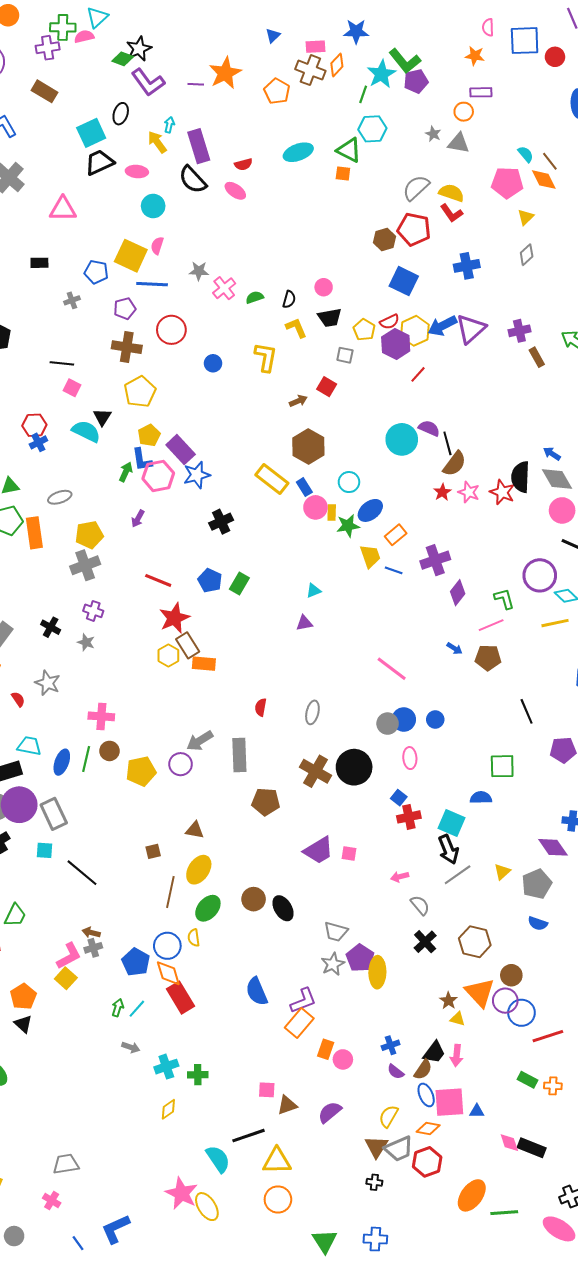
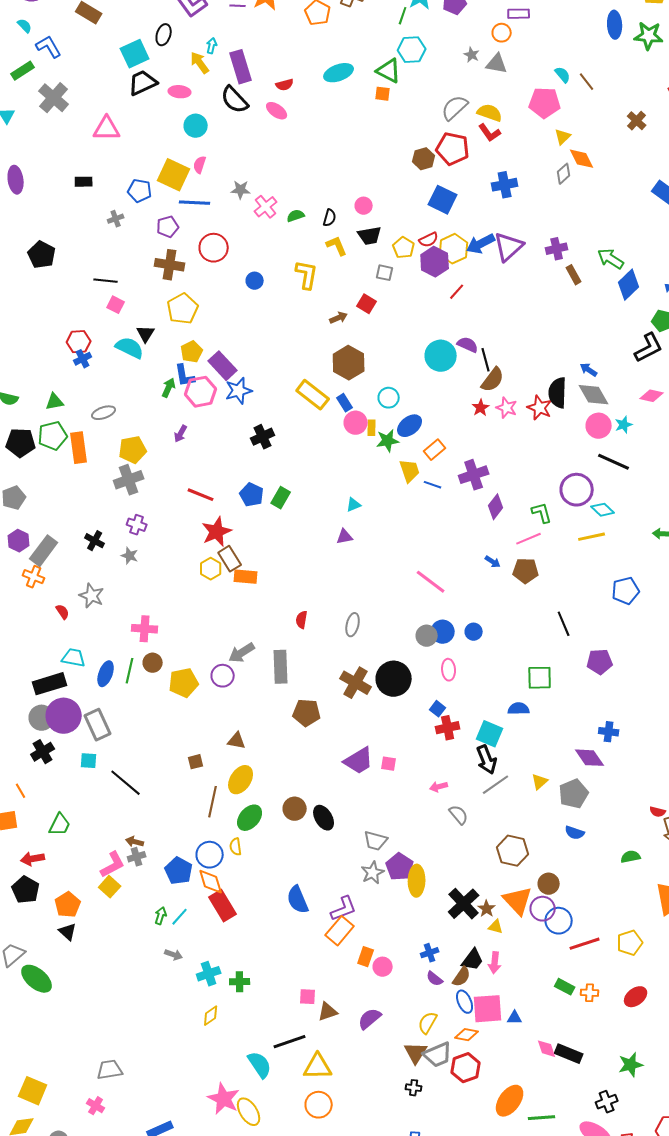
orange diamond: (544, 180) -> (582, 159), moved
black cross: (425, 942) -> (464, 904), moved, size x1.4

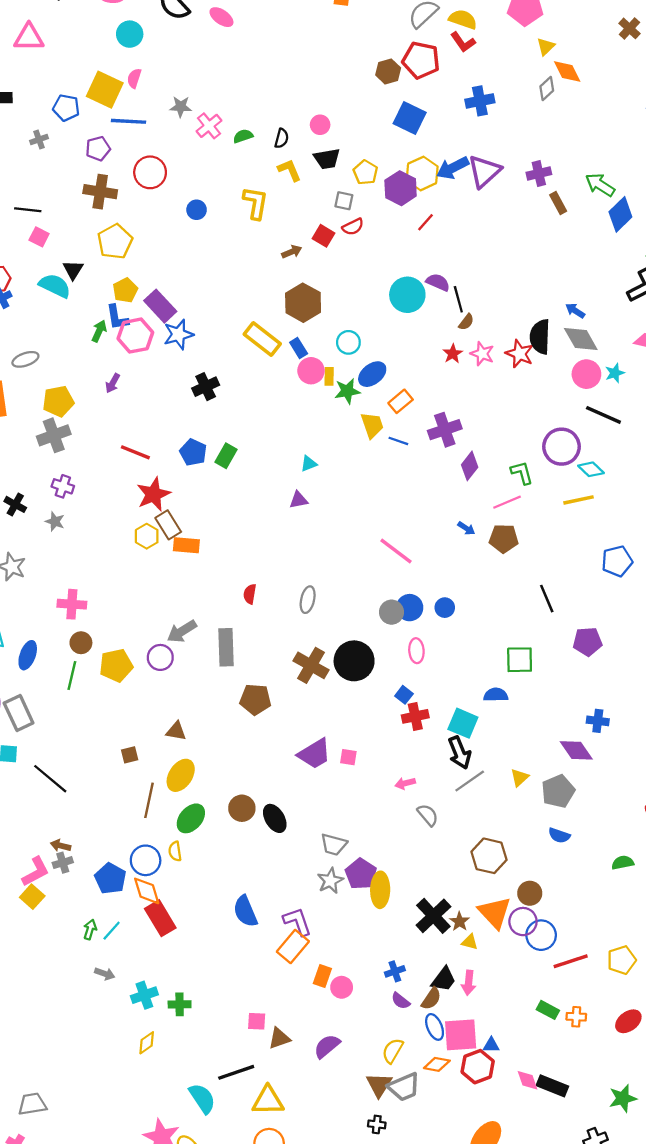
red semicircle: (429, 240) -> (353, 227), moved
brown semicircle: (493, 380) -> (466, 322), size x0.6
green line: (130, 671) -> (72, 676), moved
purple L-shape: (344, 909) -> (297, 922), turned -88
red hexagon: (466, 1068) -> (478, 1067), moved

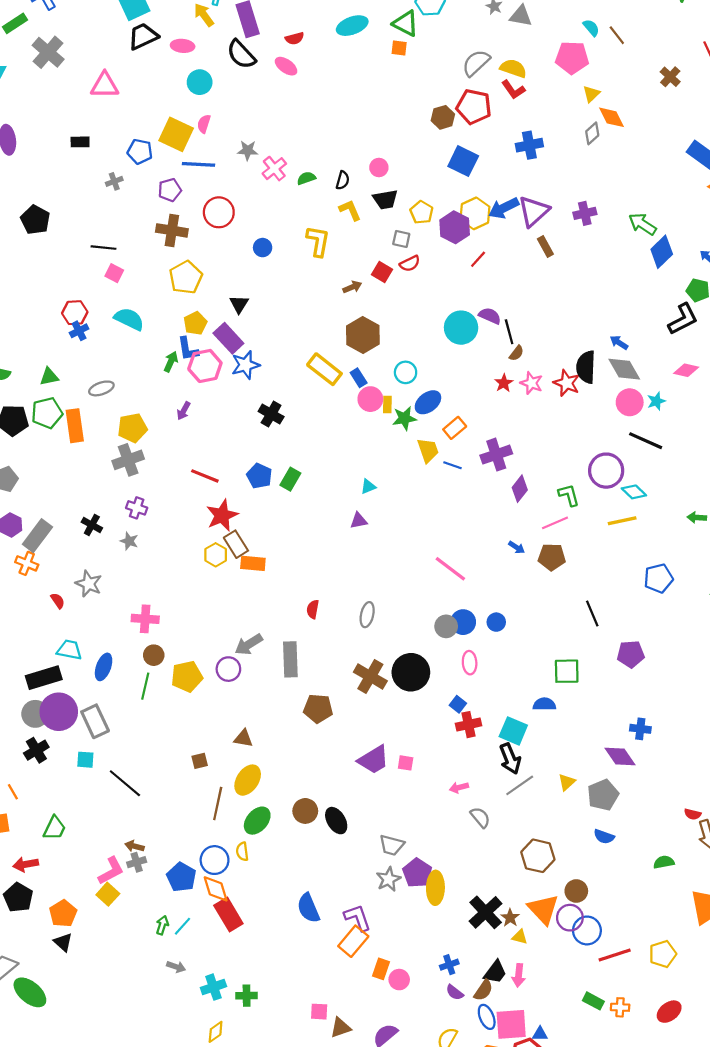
brown rectangle: (558, 203) -> (545, 246), moved
black triangle: (73, 270) -> (239, 304), moved
black cross: (206, 387) -> (271, 414), turned -35

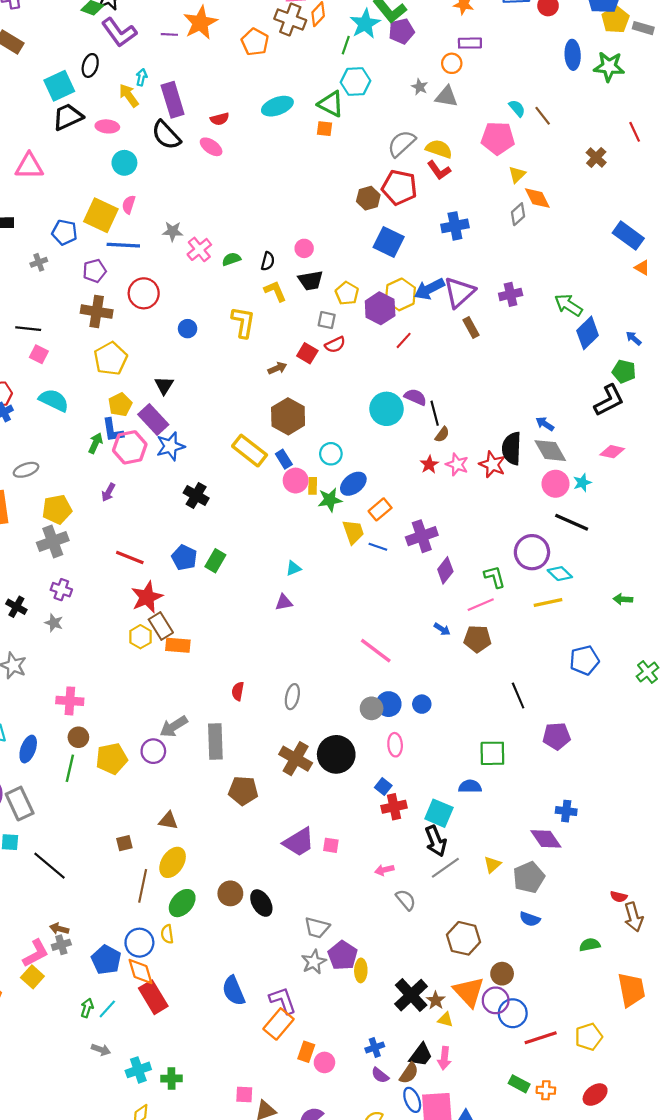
yellow ellipse: (435, 888) -> (361, 970), size x0.7

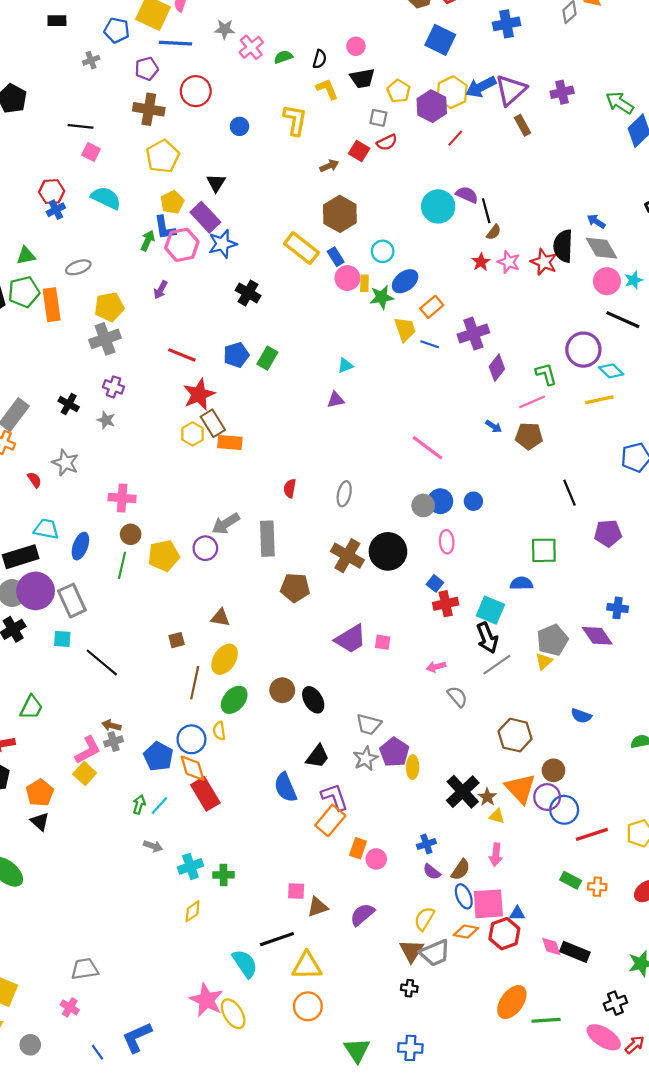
blue pentagon: (184, 558) -> (236, 355), turned 30
gray pentagon: (529, 877) -> (552, 640), moved
black trapezoid: (421, 1055) -> (317, 756), moved

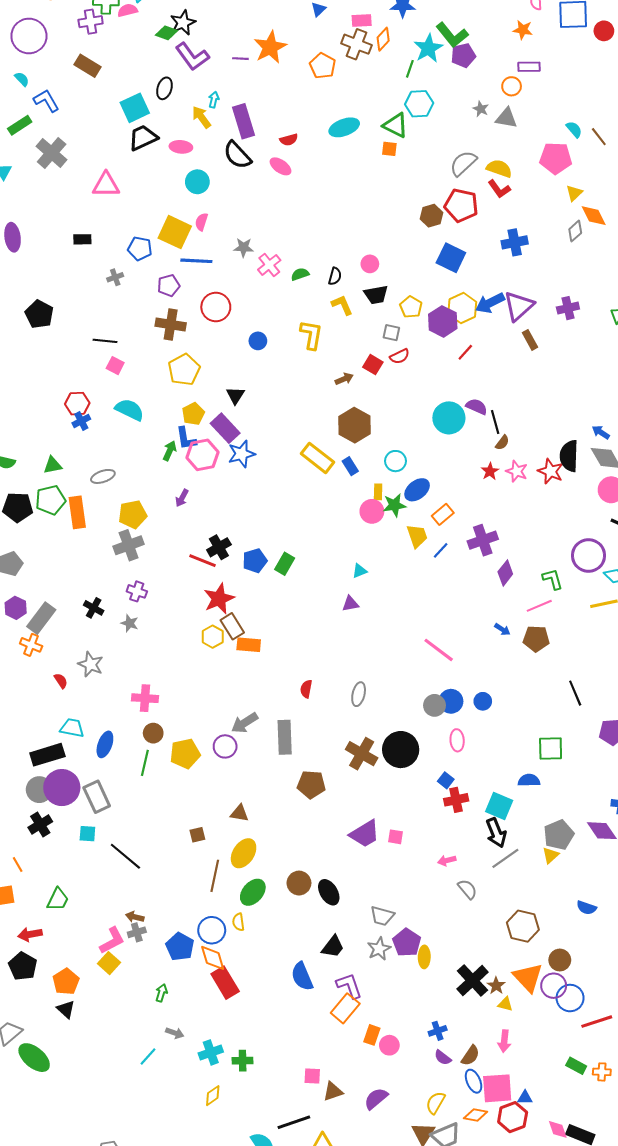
pink circle: (347, 278) -> (372, 511), moved
black cross: (248, 293) -> (219, 547), moved, turned 30
blue line: (430, 344) -> (441, 550), turned -66
cyan line: (159, 806) -> (148, 1057), moved

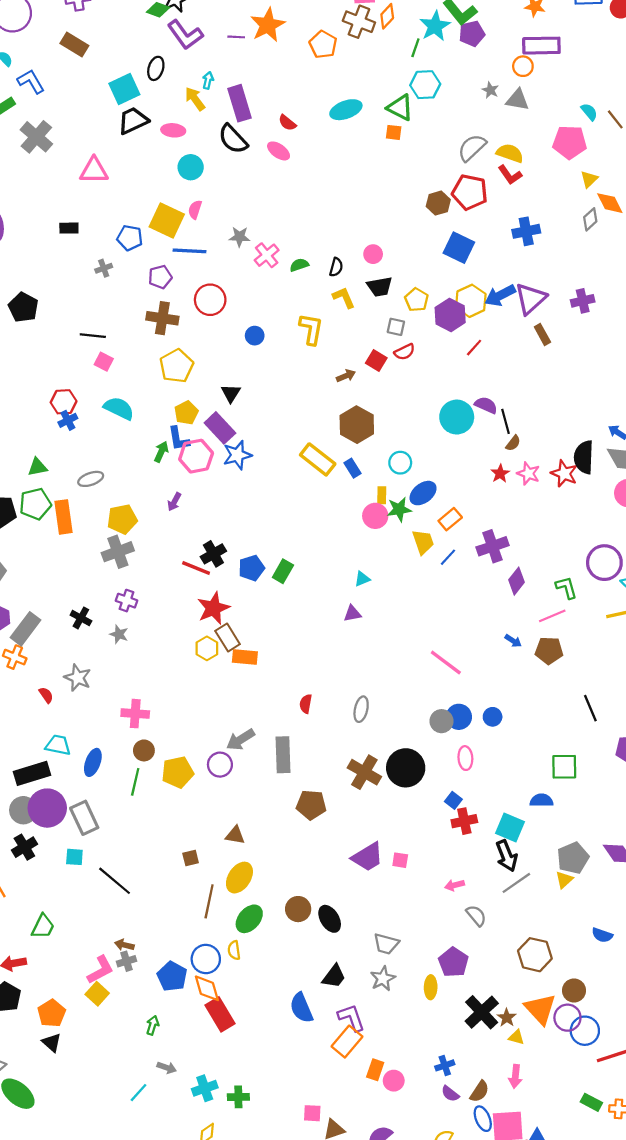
purple rectangle: (529, 67) -> (541, 46), size x1.6
red semicircle: (289, 140) -> (287, 123), turned 54
purple pentagon: (407, 943) -> (453, 962), moved

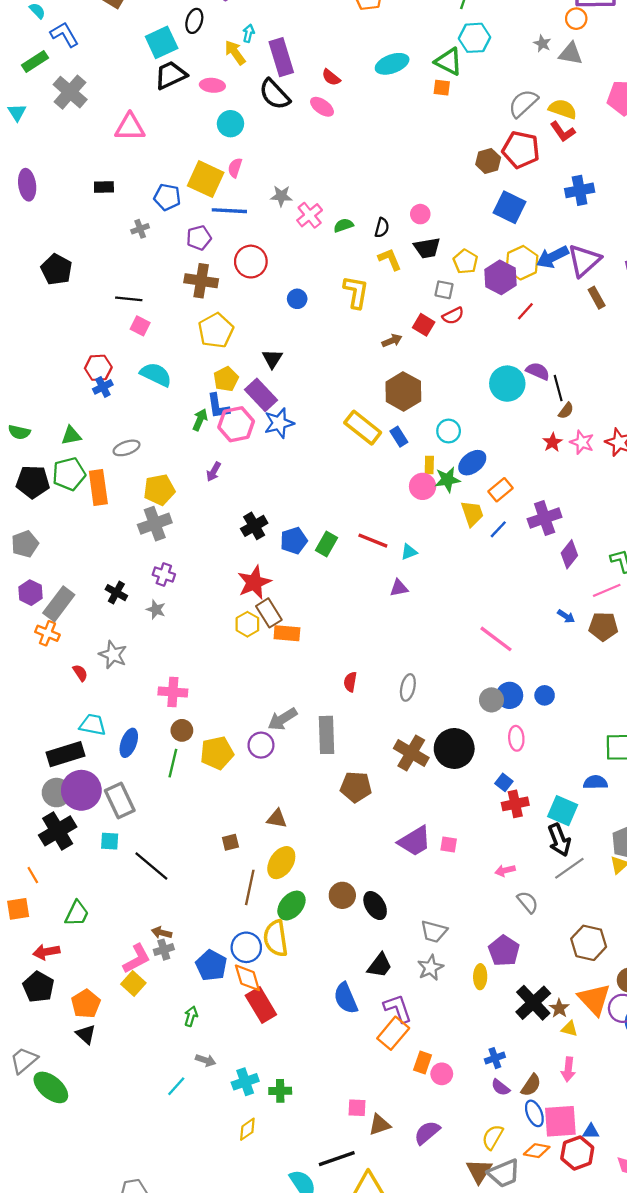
red line: (196, 568) -> (373, 541), moved
black cross: (24, 847) -> (58, 831), size x1.4
yellow semicircle: (234, 950) -> (276, 938), size x1.8

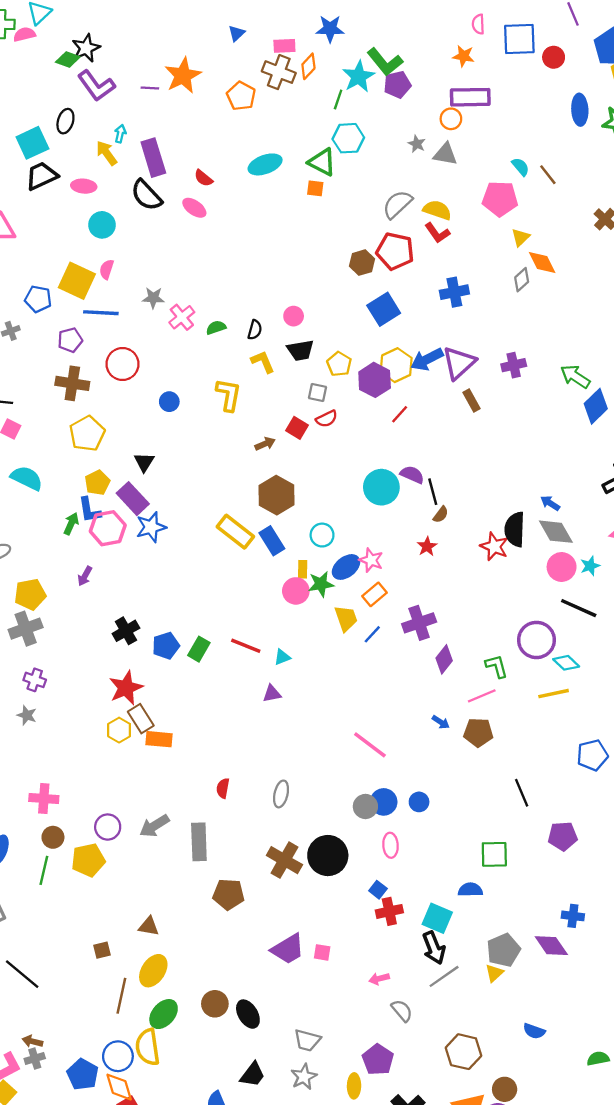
blue square: (510, 207) -> (384, 309), turned 32
blue rectangle: (399, 437) -> (272, 541), size x1.4
pink star: (582, 442) -> (371, 560), moved
purple circle: (261, 745) -> (108, 827), moved

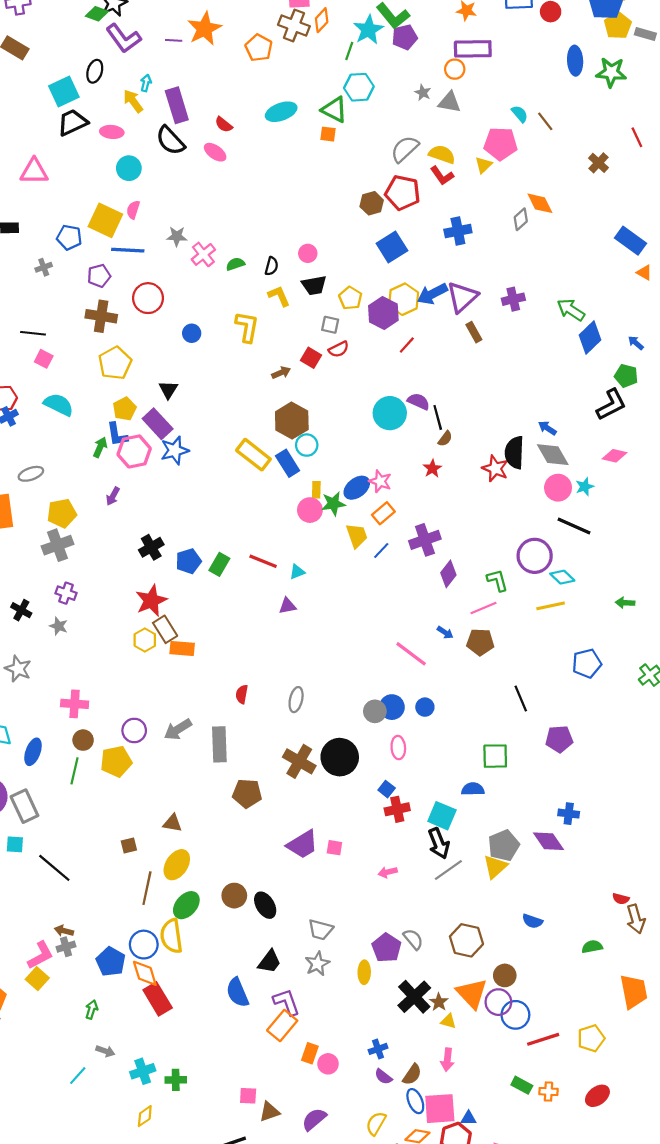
yellow triangle: (521, 237) -> (483, 165), moved
cyan circle: (322, 535) -> (307, 445), moved
pink line: (370, 745) -> (411, 654), moved
yellow triangle: (494, 973) -> (495, 867), size x1.4
gray semicircle: (402, 1011) -> (413, 939), moved

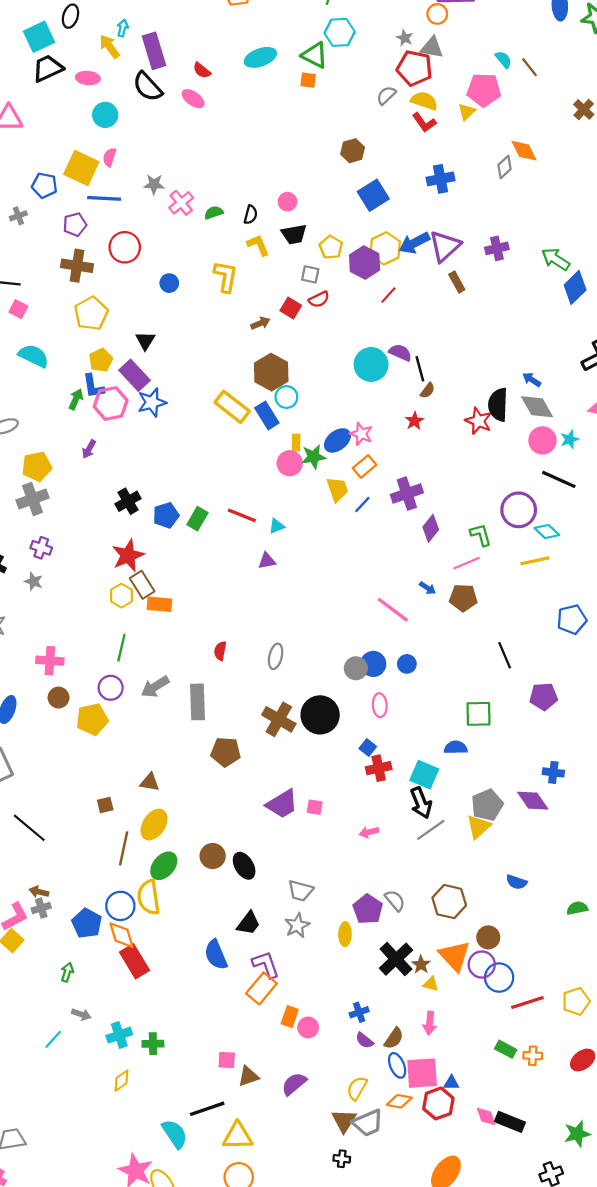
gray semicircle: (405, 149) -> (386, 95), size x0.7
red pentagon: (403, 193) -> (414, 68), moved
green line: (75, 771) -> (121, 648), moved

